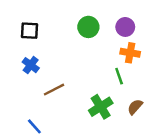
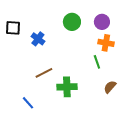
black square: (29, 31) -> (13, 28), moved
blue cross: (31, 65) -> (38, 39), moved
green cross: (101, 107) -> (67, 87), moved, turned 30

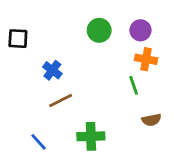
blue cross: (38, 39) -> (52, 70), moved
green cross: (67, 87) -> (91, 136), moved
brown semicircle: (110, 87) -> (152, 120), turned -144

